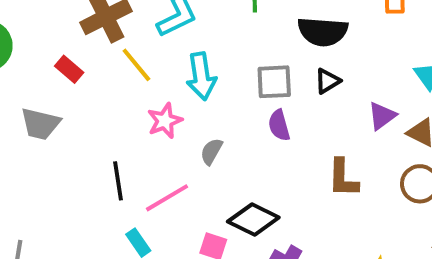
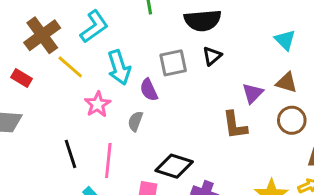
purple triangle: (382, 116) -> (253, 93), moved
purple semicircle: (279, 125) -> (149, 90), moved
pink line: (167, 198) -> (108, 160), turned -44

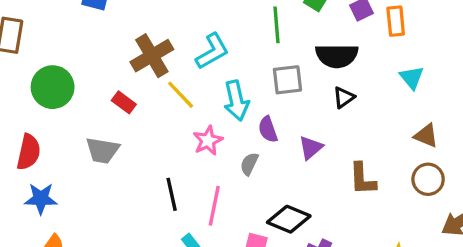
cyan triangle: (285, 40) -> (412, 78), moved
gray square: (173, 63) -> (287, 80), moved
purple triangle: (253, 93) -> (311, 148), moved

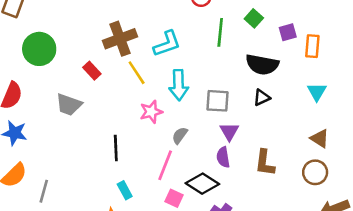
gray square: (287, 80) -> (218, 101), moved
purple semicircle: (268, 129) -> (223, 157), moved
purple triangle: (311, 148) -> (229, 132), turned -30
pink line: (214, 206) -> (165, 165), moved

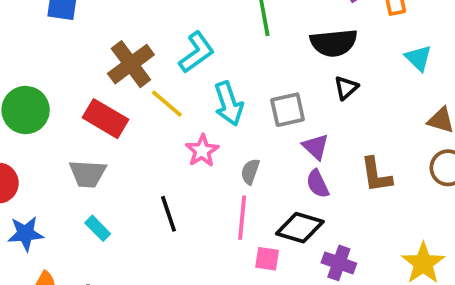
red rectangle: (92, 71) -> (105, 119), size x1.6
cyan rectangle: (125, 190) -> (98, 228), moved

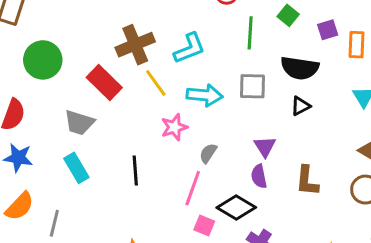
cyan arrow: (229, 104) -> (205, 95), turned -80
gray square: (288, 110) -> (252, 86), moved
cyan rectangle: (98, 228) -> (76, 168), size x1.4

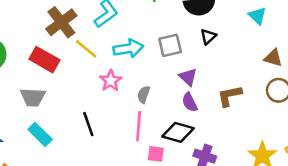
gray square: (252, 86) -> (170, 45), moved
brown L-shape: (307, 181) -> (230, 96), turned 88

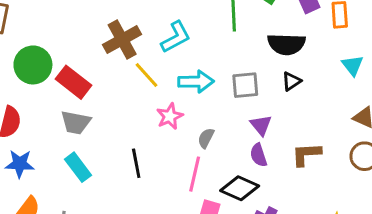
red rectangle: (44, 60) -> (74, 82), moved

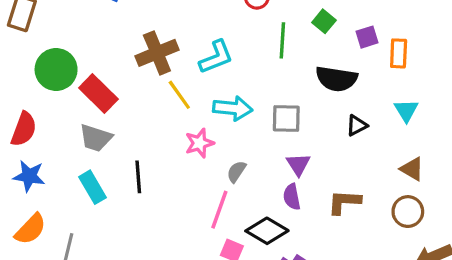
black triangle: (292, 81) -> (357, 125), moved
black line: (136, 163) -> (138, 177), moved

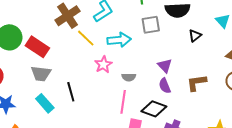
gray square: (286, 119) -> (151, 25), moved
gray semicircle: (236, 172) -> (129, 77), turned -112

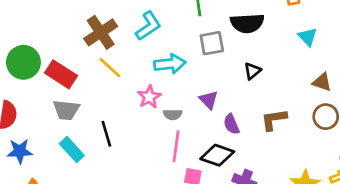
black triangle: (195, 36) -> (252, 71), moved
yellow line: (86, 38) -> (110, 68), moved
purple triangle: (165, 66) -> (209, 100), moved
gray semicircle: (129, 77) -> (173, 114), moved

